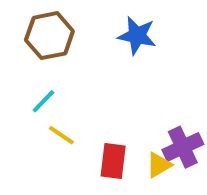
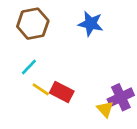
red rectangle: (113, 161) -> (62, 92), moved, turned -70
yellow triangle: (159, 165) -> (105, 109), turned -42

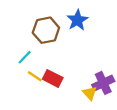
brown hexagon: (33, 24) -> (46, 30), moved
blue star: (91, 24) -> (77, 20), turned 30

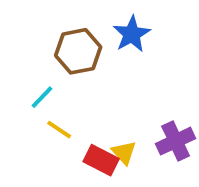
red rectangle: (53, 78) -> (101, 160), moved
yellow triangle: (90, 93) -> (124, 152), moved

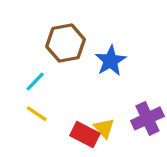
blue star: (132, 34) -> (111, 61), moved
yellow line: (59, 130) -> (37, 114), moved

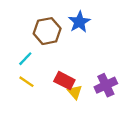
blue star: (111, 61) -> (79, 22), moved
red rectangle: (85, 135) -> (64, 81), moved

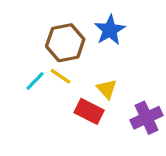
yellow line: (26, 82) -> (60, 76), moved
yellow triangle: (75, 92) -> (107, 89), moved

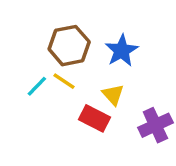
blue star: (110, 30) -> (122, 51), moved

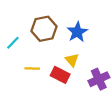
yellow line: (64, 81) -> (32, 68), moved, turned -32
cyan line: (37, 86) -> (13, 43), moved

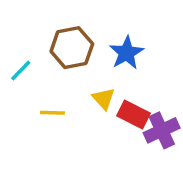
yellow triangle: (72, 60) -> (104, 99), moved
red rectangle: (60, 75) -> (134, 115), moved

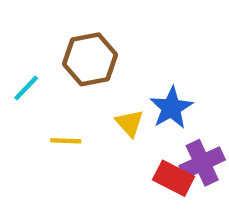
blue star: (126, 53) -> (171, 108), moved
red rectangle: (134, 115) -> (174, 178), moved

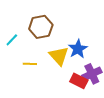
yellow triangle: (130, 123) -> (59, 56), size x1.5

